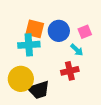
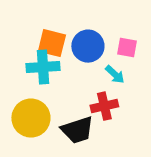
pink square: (85, 32) -> (127, 48), turned 32
black trapezoid: (39, 90) -> (77, 130), moved

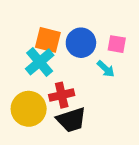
cyan cross: (43, 67) -> (40, 62), turned -36
red cross: (104, 106) -> (62, 95), moved

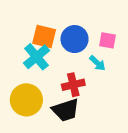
red cross: (62, 95) -> (73, 85), moved

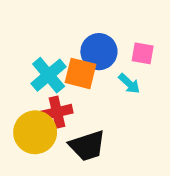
orange square: (44, 37) -> (80, 73), moved
red cross: (73, 85) -> (57, 112), moved

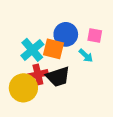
black trapezoid: (87, 146) -> (58, 77), moved

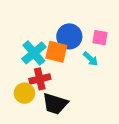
black trapezoid: (58, 77) -> (55, 104), moved, turned 35
yellow circle: (23, 88) -> (24, 93), size x0.7

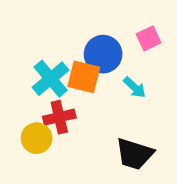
pink square: (100, 38) -> (149, 38), moved, turned -35
black trapezoid: (55, 104) -> (135, 154), moved

